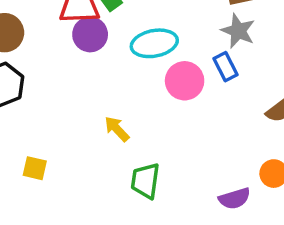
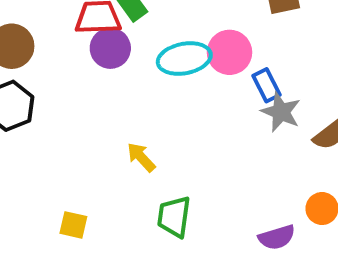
gray star: (238, 31) -> (281, 112), moved
pink circle: (185, 81) -> (229, 52), moved
yellow square: (35, 168) -> (73, 225), moved

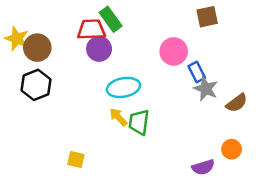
cyan ellipse: (184, 59) -> (123, 87), moved
green trapezoid: (174, 217) -> (139, 122), moved

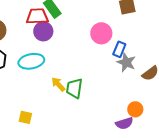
blue rectangle: (197, 72) -> (119, 49), turned 49
cyan ellipse: (123, 87) -> (31, 61), moved
orange circle: (232, 149) -> (135, 109), moved

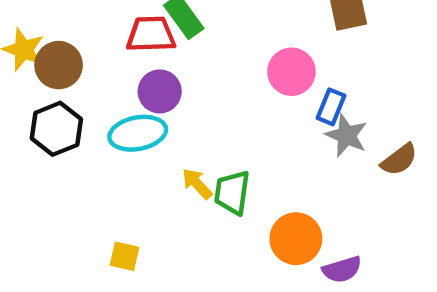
purple circle: (43, 31) -> (160, 91), moved
orange circle: (135, 109) -> (296, 239), moved, size x1.5

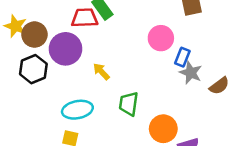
purple circle: (160, 91) -> (65, 49), moved, size x1.4
cyan ellipse: (138, 133) -> (77, 110), moved
yellow arrow: (197, 184) -> (101, 71), moved

